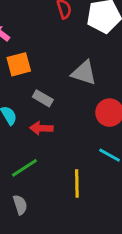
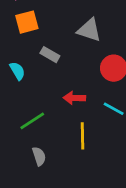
red arrow: (41, 128) -> (74, 98), moved
gray semicircle: (20, 205) -> (39, 156), moved

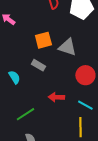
orange square: (27, 22) -> (43, 40), moved
yellow line: (82, 136) -> (80, 127), moved

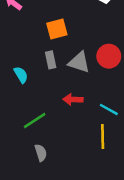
gray triangle: (67, 47) -> (79, 62), moved
gray rectangle: (38, 65) -> (51, 60), turned 48
red circle: (85, 75) -> (109, 56), moved

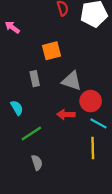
red circle: (109, 56) -> (91, 101), moved
gray rectangle: (51, 60) -> (35, 79), moved
cyan semicircle: (21, 75) -> (17, 108), moved

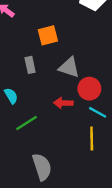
gray semicircle: (37, 163) -> (42, 167), moved, size x1.6

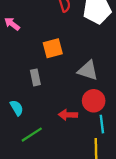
gray triangle: (69, 67) -> (88, 70), moved
cyan line: (98, 112) -> (102, 124), turned 54

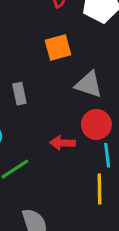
orange square: (53, 48) -> (58, 48), moved

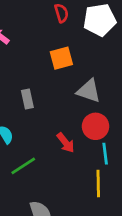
red arrow: (63, 143) -> (66, 143), turned -130

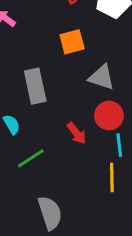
gray rectangle: (27, 99) -> (35, 86), size x1.6

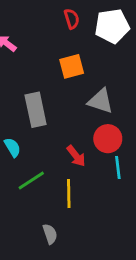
yellow line: (112, 178) -> (69, 194), moved
gray semicircle: (50, 213) -> (50, 234), size x0.6

